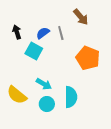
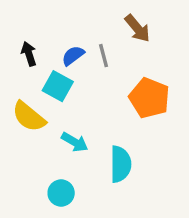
yellow semicircle: (17, 95) -> (29, 117), moved
cyan circle: (47, 104) -> (61, 193), moved

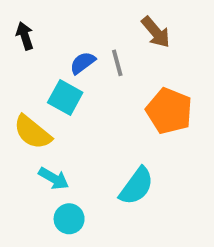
black arrow: (29, 54) -> (25, 36), moved
cyan arrow: (75, 142) -> (54, 178), moved
cyan semicircle: (120, 164) -> (136, 186), turned 36

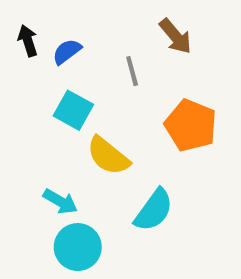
blue semicircle: (83, 63) -> (67, 52), moved
yellow semicircle: (32, 132) -> (108, 156), moved
cyan circle: (69, 219) -> (78, 247), size x1.4

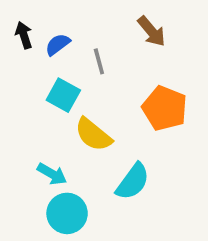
gray line: (132, 71) -> (99, 61), moved

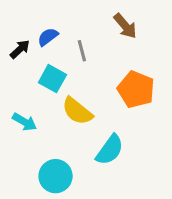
black arrow: (24, 35) -> (20, 49), moved, turned 65
cyan arrow: (52, 174) -> (25, 122), moved

